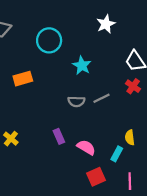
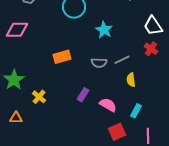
orange rectangle: (23, 79) -> (62, 57), moved
purple rectangle: (59, 136) -> (83, 95), turned 56
yellow semicircle: (130, 137) -> (131, 80), moved

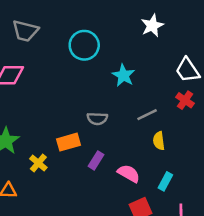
orange rectangle: (62, 57) -> (68, 142), moved
gray semicircle: (99, 63) -> (97, 119), moved

